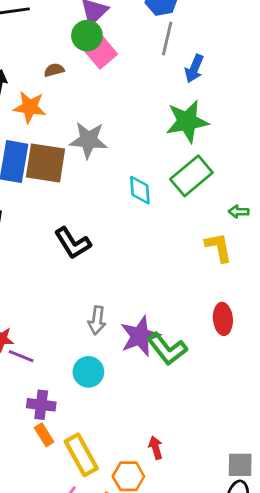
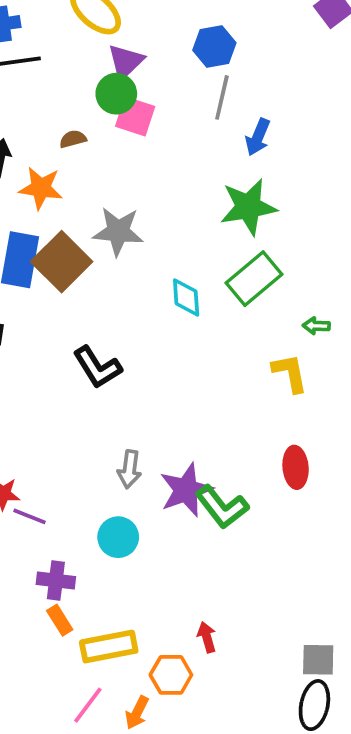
pink square: (101, 53) -> (135, 116), turned -32
brown square: (45, 163) -> (62, 262), turned 36
yellow rectangle: (81, 455) -> (109, 647), turned -72

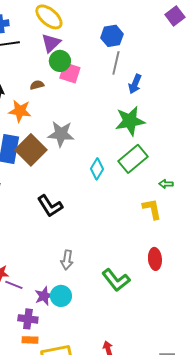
purple triangle: (126, 62) -> (51, 43), moved
cyan diamond: (186, 297) -> (97, 169), turned 35
purple star: (186, 490) -> (44, 296), moved, size x0.7
orange rectangle: (60, 620) -> (30, 340), turned -56

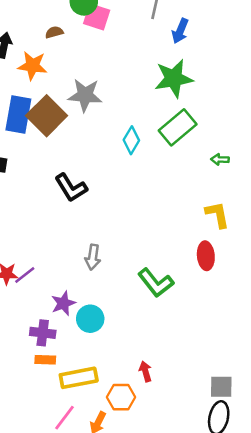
yellow L-shape: (152, 209) -> (217, 215), moved
purple line: (14, 285) -> (25, 275), moved, turned -60
cyan circle: (61, 296) -> (90, 319), moved

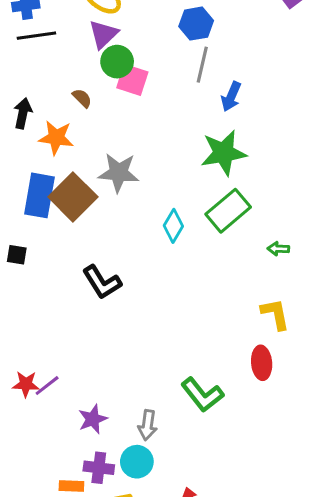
brown semicircle: (54, 32) -> (82, 98), turned 60
gray arrow: (93, 257) -> (147, 425), moved
cyan circle: (90, 319) -> (137, 462), moved
purple cross: (43, 333) -> (99, 468), moved

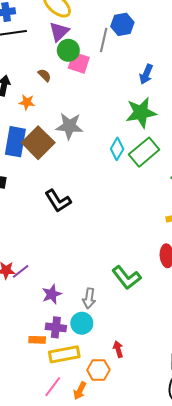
gray line: (202, 65) -> (104, 40), moved
orange star: (56, 138) -> (27, 102), size x0.7
cyan diamond: (173, 226) -> (117, 149), moved

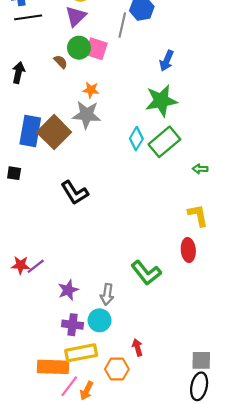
green circle: (68, 50) -> (79, 48), moved
orange star: (27, 102) -> (91, 90), moved
orange rectangle: (37, 340) -> (53, 367), moved, size x1.8
orange arrow: (80, 391) -> (87, 391), moved

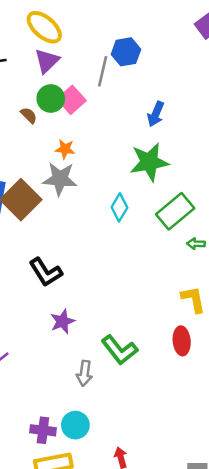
pink square: (96, 49) -> (72, 100), turned 30
green rectangle: (164, 142) -> (175, 211), moved
green L-shape: (146, 273) -> (119, 350), moved
purple star: (68, 290) -> (62, 321), moved
gray arrow: (107, 294) -> (84, 373), moved

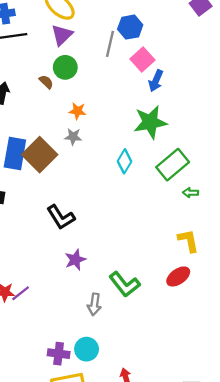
pink square: (72, 100) -> (142, 60), moved
gray star: (60, 179) -> (73, 137), size x0.6
red ellipse: (182, 341) -> (178, 276), turned 60

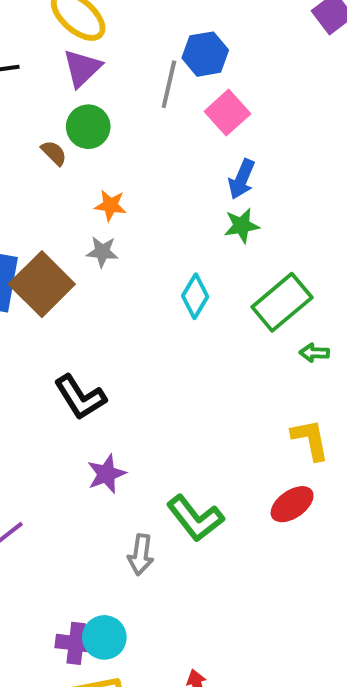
blue arrow: (156, 81) -> (242, 179), moved
green star: (150, 122) -> (242, 226), size x0.6
cyan circle: (87, 349) -> (104, 637), moved

